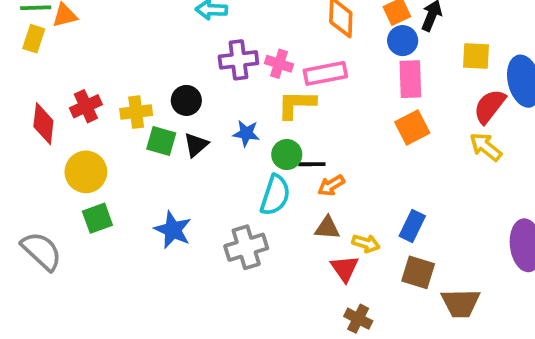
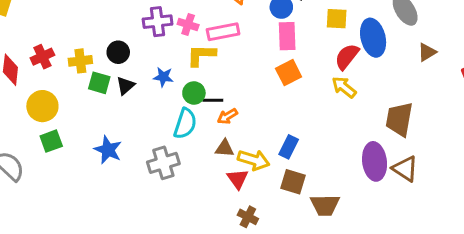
yellow arrow: (366, 243) -> (254, 160), size x1.5

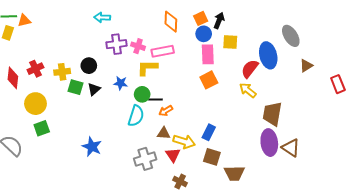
yellow square: (337, 19) -> (230, 42), moved
brown trapezoid: (399, 119) -> (272, 114), moved
blue star: (108, 150) -> (92, 147), moved
gray cross: (163, 163) -> (145, 159), moved

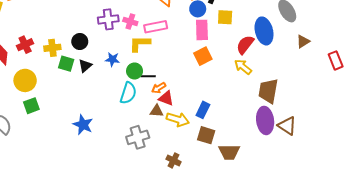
red triangle: (173, 155) -> (166, 98), moved, turned -35

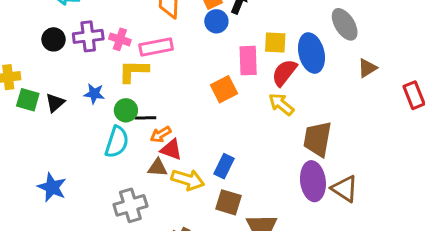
yellow square: (225, 17) -> (275, 42), moved
pink rectangle: (202, 30) -> (248, 61), moved
black circle: (80, 41) -> (54, 39), moved

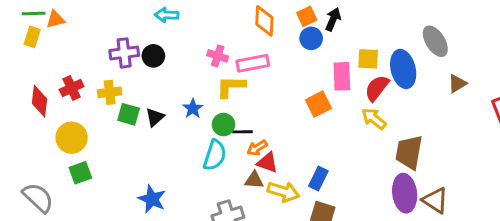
purple cross: (88, 36) -> (124, 53), moved
blue star: (94, 94) -> (193, 108), turned 30

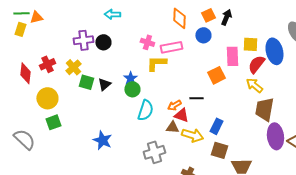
blue circle: (311, 38) -> (203, 35), moved
yellow cross: (110, 92) -> (73, 67), turned -35
green circle: (223, 125) -> (132, 89), moved
black line: (242, 132) -> (196, 98), moved
brown trapezoid: (409, 152) -> (264, 109), moved

